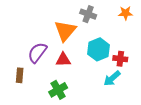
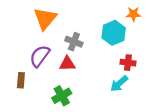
gray cross: (88, 14) -> (74, 42), moved
orange triangle: (65, 31) -> (45, 18), moved
cyan hexagon: (99, 49) -> (114, 33), moved

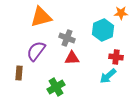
orange triangle: (45, 18) -> (41, 17), turned 35
red triangle: (67, 64) -> (72, 58), moved

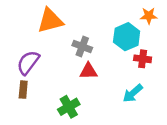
purple semicircle: (36, 51) -> (28, 62), moved
red cross: (116, 57) -> (143, 59), moved

